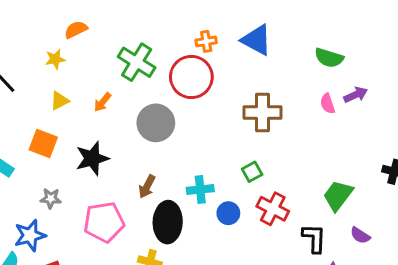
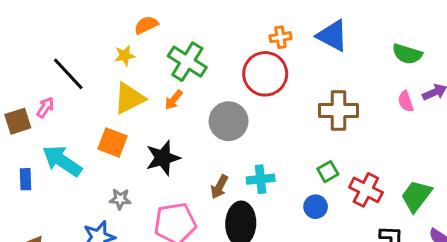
green cross: (137, 62) -> (187, 62), moved
yellow triangle: (60, 101) -> (129, 98), size x1.6
cyan cross: (200, 189) -> (261, 179), moved
red cross: (273, 209) -> (366, 190), moved
blue circle: (228, 213) -> (316, 207), moved

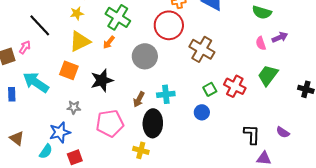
brown cross: (338, 110) -> (202, 49), moved, turned 30
red cross: (366, 190) -> (235, 86), moved
green trapezoid: (416, 196) -> (268, 75), moved

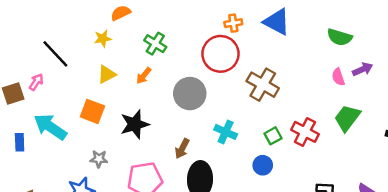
green cross: (118, 17) -> (155, 44), size x0.7
yellow triangle: (80, 41) -> (107, 74), size x0.7
cyan cross: (166, 94) -> (226, 132), moved, turned 30

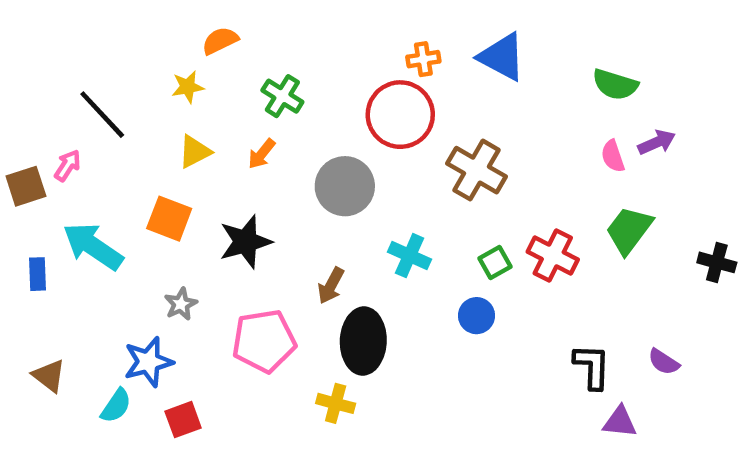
gray star: (99, 159) -> (181, 304), turned -30

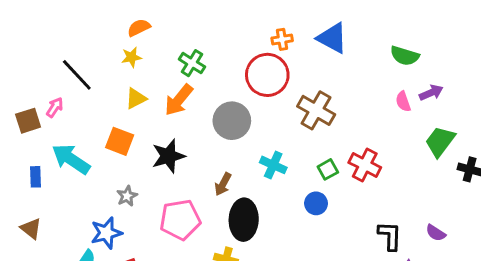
orange semicircle: (220, 41) -> (139, 28), moved
orange arrow: (262, 154) -> (179, 100), size x1.6
green trapezoid: (629, 230) -> (440, 141), moved
brown triangle: (49, 376) -> (31, 228), moved

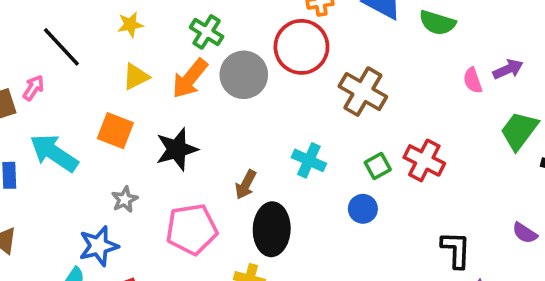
green semicircle: (405, 56) -> (437, 23), moved
gray circle: (232, 121) -> (244, 75), moved
purple semicircle: (436, 233) -> (525, 233), moved

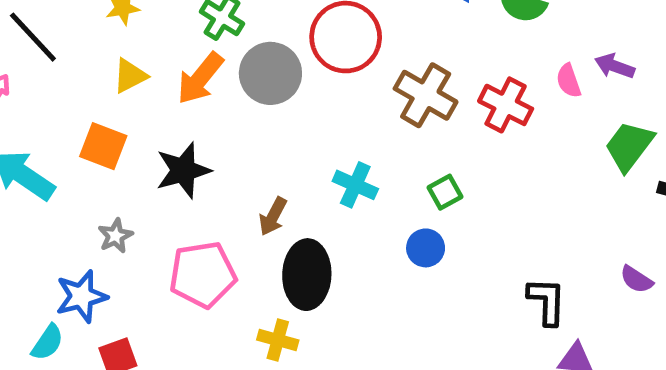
purple arrow: (508, 69) -> (615, 66), turned -136
red cross: (424, 160) -> (506, 105), moved

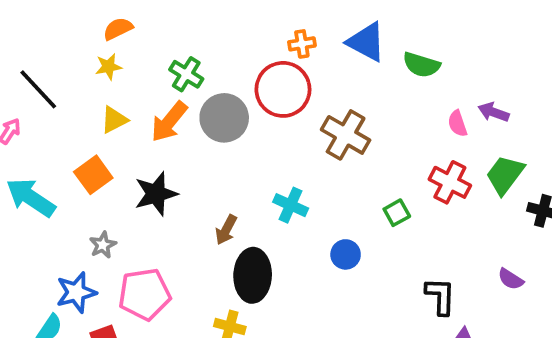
red cross: (506, 105) -> (450, 182), moved
orange square: (103, 146) -> (93, 175), turned 33
green square: (445, 192) -> (397, 213), moved
pink pentagon: (203, 275) -> (144, 294), moved

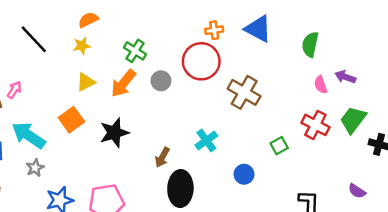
green semicircle: (421, 65) -> (310, 44), moved, turned 85
black line: (38, 89) -> (34, 39), moved
gray circle: (224, 118) -> (161, 81), size x0.6
cyan cross: (291, 205) -> (206, 140), turned 30
gray star: (103, 245) -> (35, 168), moved

